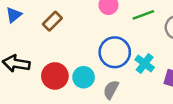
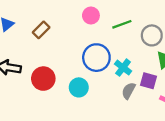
cyan circle: (84, 77) -> (79, 87), moved
gray semicircle: (111, 90) -> (129, 91), moved

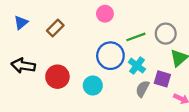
green line: (122, 24) -> (136, 37), moved

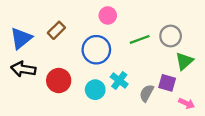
blue triangle: (21, 23) -> (21, 38), moved, size x1.5
blue circle: (110, 56) -> (96, 50), moved
cyan cross: (137, 66) -> (119, 81), moved

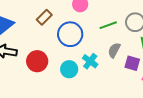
brown rectangle: (56, 30) -> (44, 17), moved
gray semicircle: (147, 93) -> (114, 50), moved

